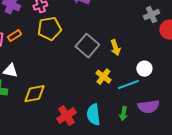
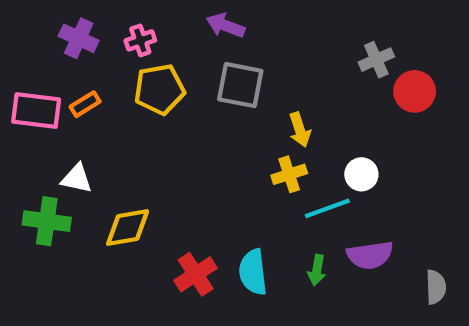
gray square: (87, 46) -> (240, 85), moved, turned -30
yellow cross: (103, 77) -> (289, 174), moved, turned 35

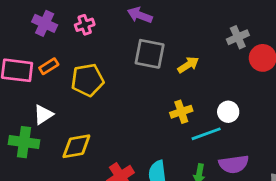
yellow pentagon: (159, 89) -> (87, 80), moved
yellow arrow: (300, 130) -> (188, 65), moved, turned -105
white triangle: (77, 179) -> (43, 114), turned -45

